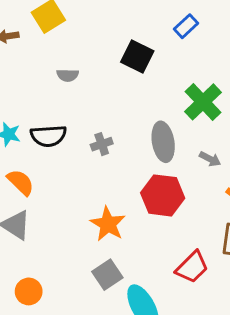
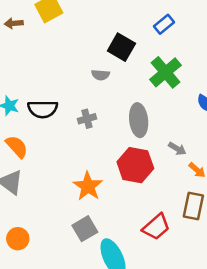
gray semicircle: (68, 75) -> (100, 75), moved
green cross: (203, 102) -> (166, 72), moved
gray arrow: (210, 159) -> (177, 149), moved

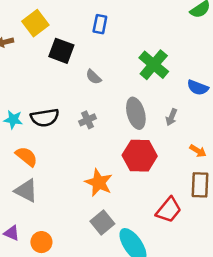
blue rectangle: (164, 24) -> (100, 24), moved, turned -30
black square: (121, 47) -> (61, 51), moved
gray semicircle: (100, 75) -> (93, 77), turned 49
gray arrow: (177, 149) -> (171, 117), moved, turned 91

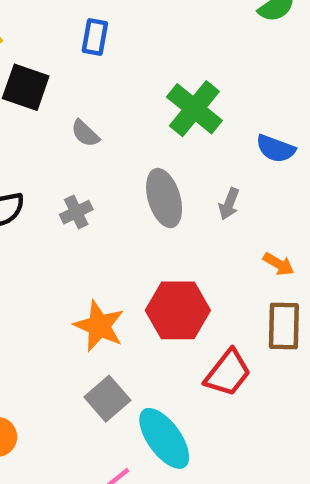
red hexagon: (140, 156) -> (178, 310), moved

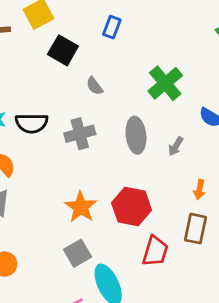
gray cross: (76, 212) -> (80, 134), size x1.5
orange arrow: (279, 264) -> (199, 190), turned 60
red trapezoid: (228, 373) -> (155, 251), turned -32

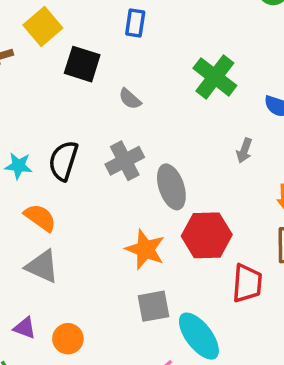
black semicircle: (32, 123) -> (63, 161), turned 120
gray ellipse: (136, 135) -> (171, 187), moved
gray square: (78, 253) -> (154, 306), turned 32

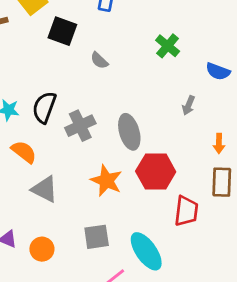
green cross: (215, 77) -> (168, 46), size x0.7
gray cross: (125, 161) -> (80, 126), moved
gray triangle: (42, 266) -> (45, 189), moved
gray square: (154, 306) -> (97, 237), moved

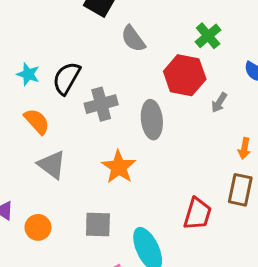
gray semicircle: (99, 60) -> (133, 39), size x1.4
red hexagon: (156, 172) -> (185, 75), moved

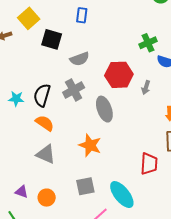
green cross: (208, 36) -> (148, 43), moved, turned 30
gray semicircle: (133, 39) -> (80, 59), turned -60
gray cross: (101, 104) -> (74, 90), moved
orange semicircle: (37, 121) -> (45, 123), moved

